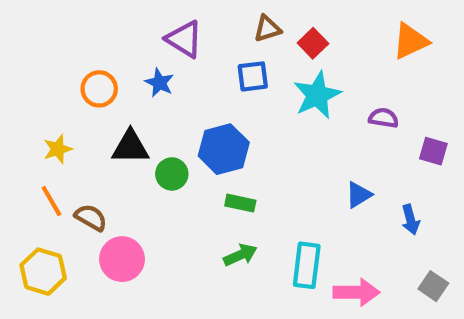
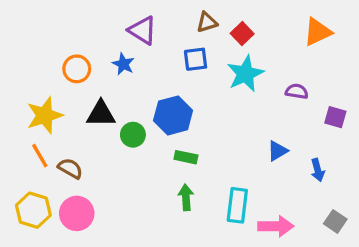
yellow star: (58, 149) -> (45, 115), size x1.6
green arrow: (240, 255) -> (186, 197), turned -70
pink circle: (122, 259) -> (77, 213), moved

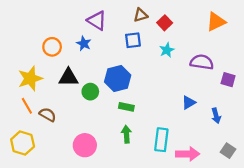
cyan star: (245, 74) -> (167, 50), size x0.6
purple semicircle: (297, 91) -> (202, 62), size x1.5
pink circle: (77, 213) -> (85, 145), moved

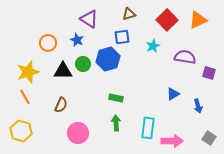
red square: (165, 23) -> (167, 20), moved, size x1.5
blue hexagon: (118, 79) -> (108, 59), moved
green circle: (90, 92) -> (83, 64), moved
brown semicircle: (48, 115) -> (61, 105), moved, turned 84

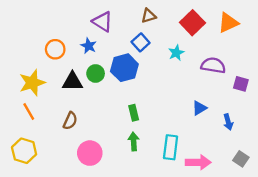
blue square: (122, 37) -> (141, 42), turned -35
green rectangle: (116, 98) -> (134, 113), turned 64

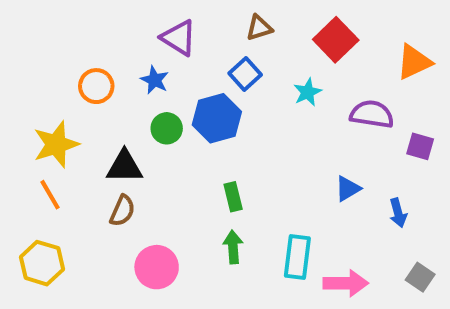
orange triangle: (228, 23) -> (414, 62), moved
black triangle: (72, 82) -> (124, 167), moved

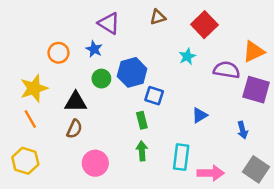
orange triangle: (414, 62) -> (254, 52), moved
blue square: (245, 74) -> (154, 96), moved, turned -30
purple square: (420, 146) -> (256, 90), size x1.6
blue triangle: (348, 189) -> (200, 115), moved
gray square: (420, 277) -> (256, 169), size x1.5

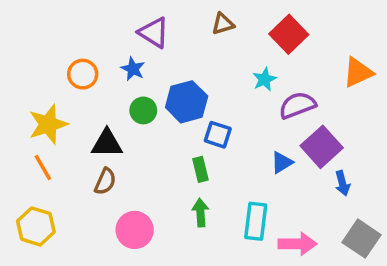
purple semicircle: (227, 70) -> (297, 105), moved, turned -30
purple square: (256, 90) -> (322, 147), moved, turned 32

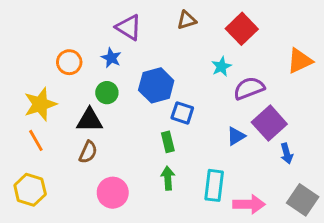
green circle: (143, 110) -> (107, 93), moved

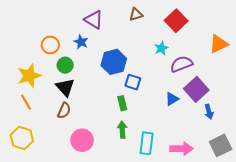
green circle: (107, 93) -> (65, 65), moved
black triangle: (90, 120) -> (65, 87), turned 48
cyan rectangle: (214, 185) -> (147, 143), moved
gray square: (303, 200) -> (221, 145), turned 30

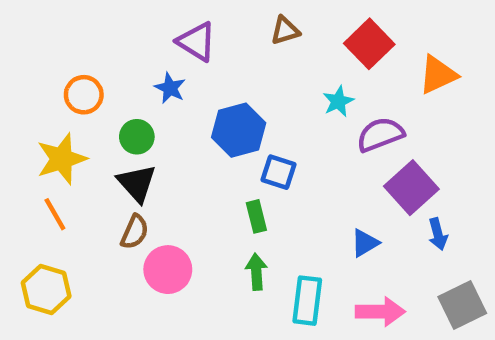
orange triangle: (218, 44) -> (438, 75), moved
orange circle: (50, 45) -> (84, 95), moved
blue triangle: (172, 99) -> (365, 243), moved
pink circle: (82, 140) -> (168, 270), moved

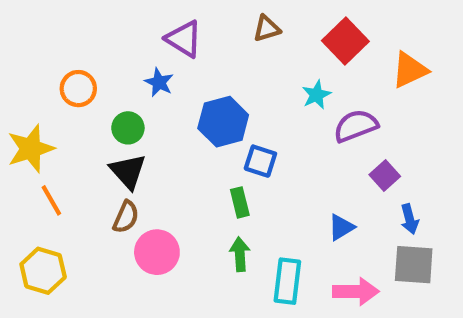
yellow star: (62, 159) -> (31, 149), moved
purple square: (411, 188) -> (385, 176), size x0.6
gray square: (462, 305) -> (414, 265), moved, turned 30

